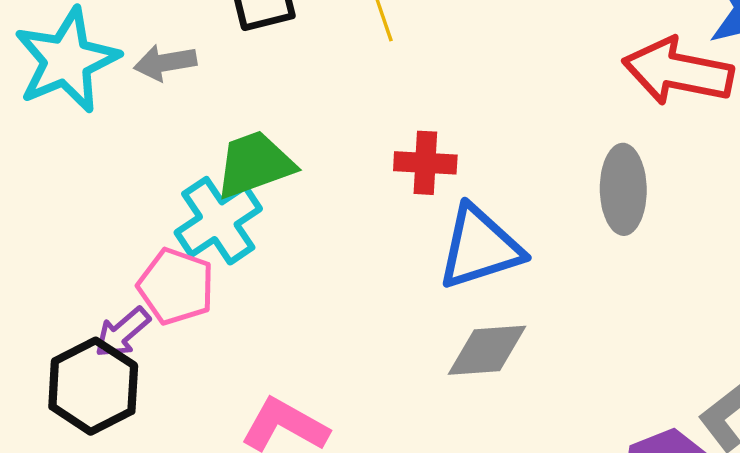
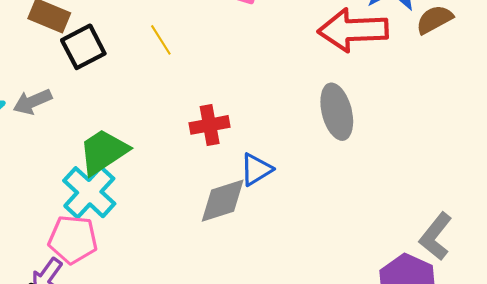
blue triangle: (480, 247) -> (256, 169), size x0.6
gray diamond: (487, 350) -> (223, 201), moved

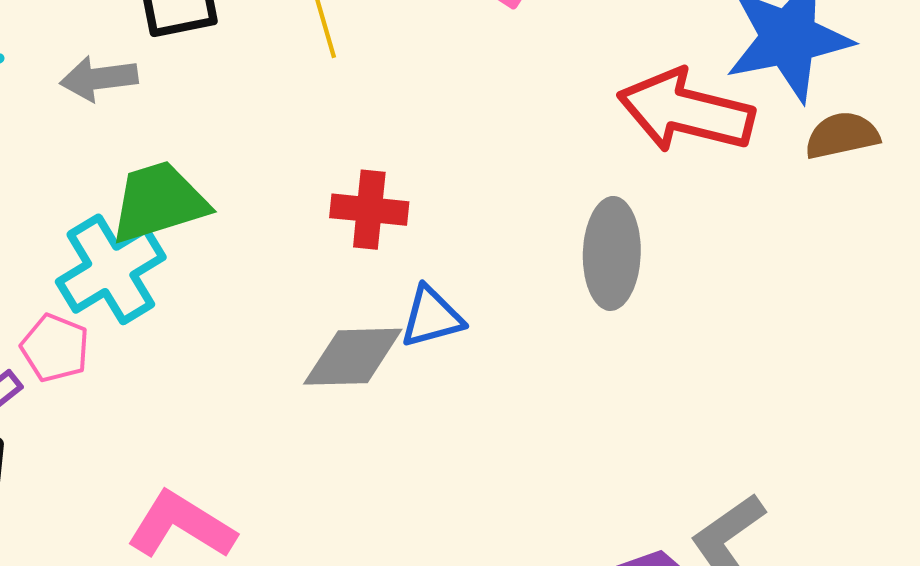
gray arrow: (32, 102) -> (99, 78), moved
pink pentagon: (73, 239) -> (55, 348), size x0.7

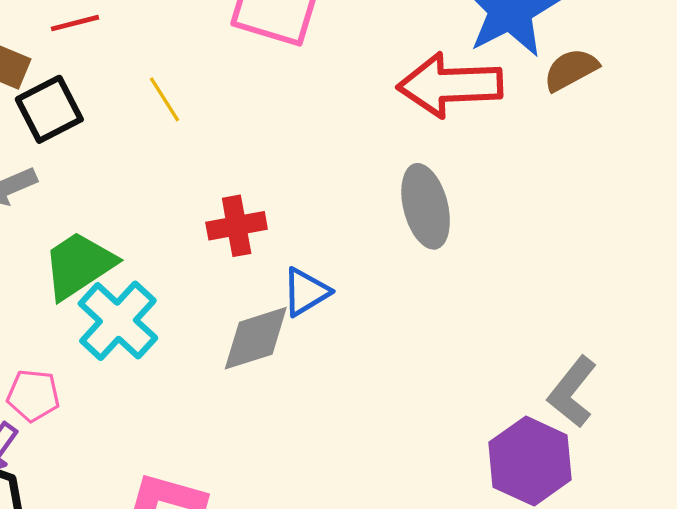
cyan cross: (111, 269) -> (118, 321), moved

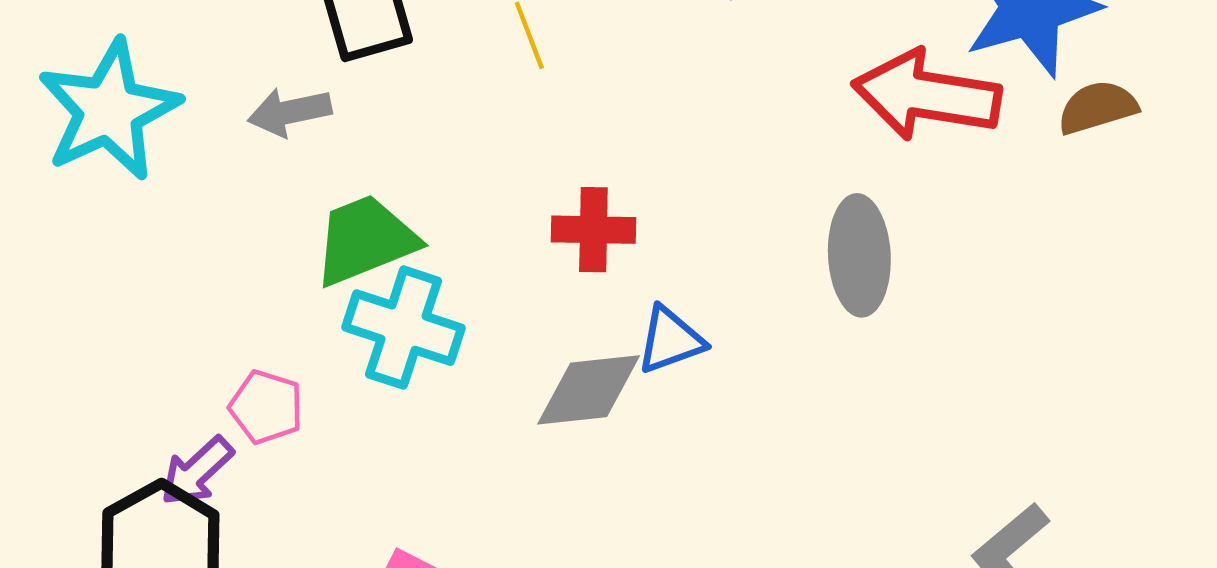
cyan cross: (118, 321) -> (403, 328), turned -36

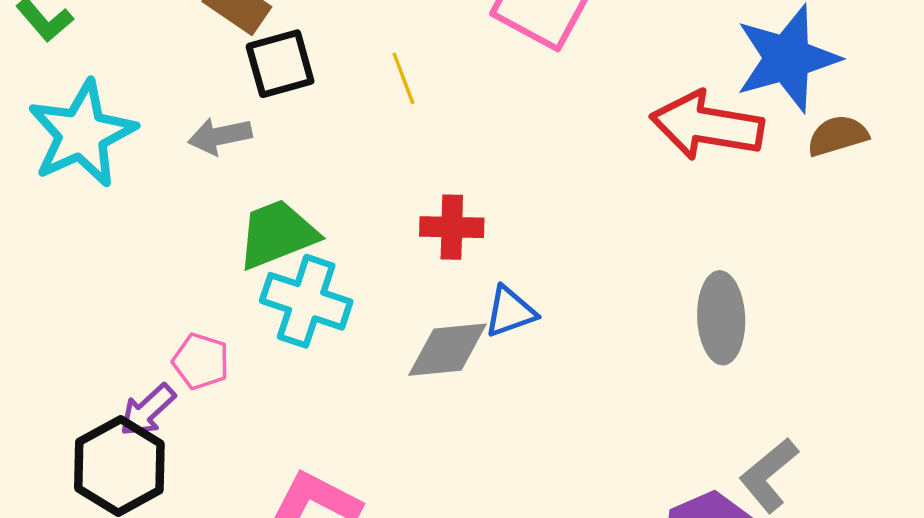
gray ellipse: (859, 255) -> (721, 318), moved

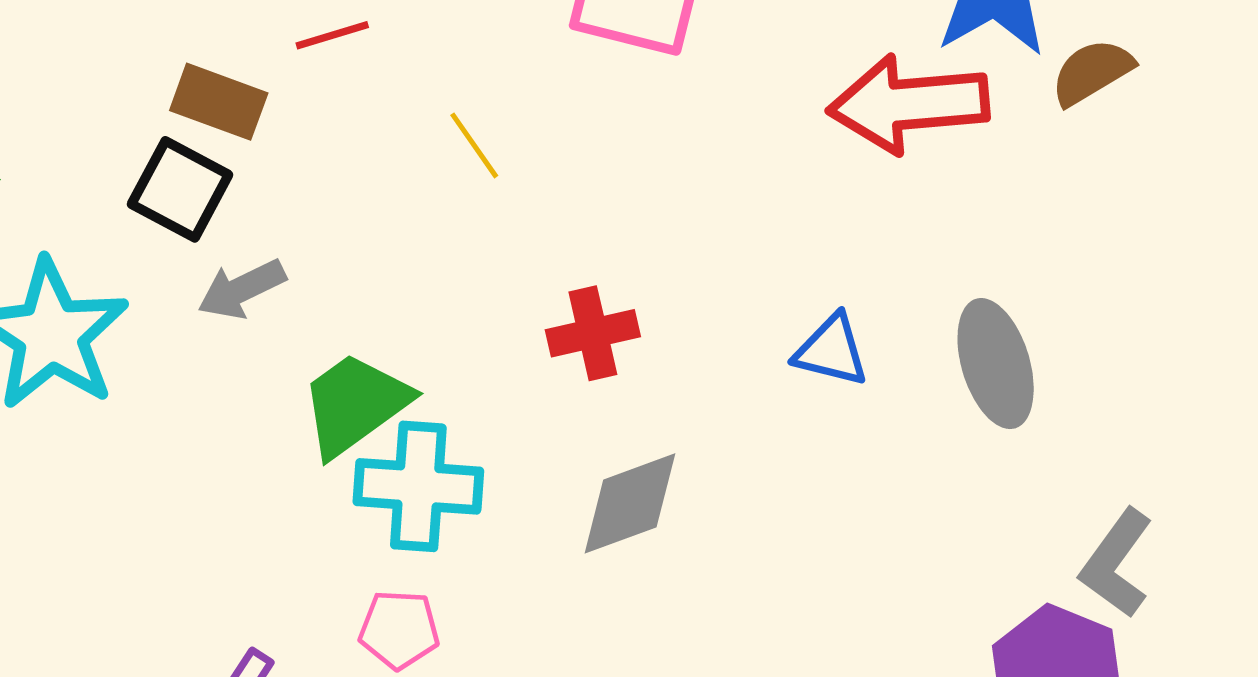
black square: (280, 64) -> (180, 189), moved, turned -32
blue triangle: (510, 312) -> (831, 351), moved, turned 48
pink pentagon: (201, 361) -> (399, 630), moved

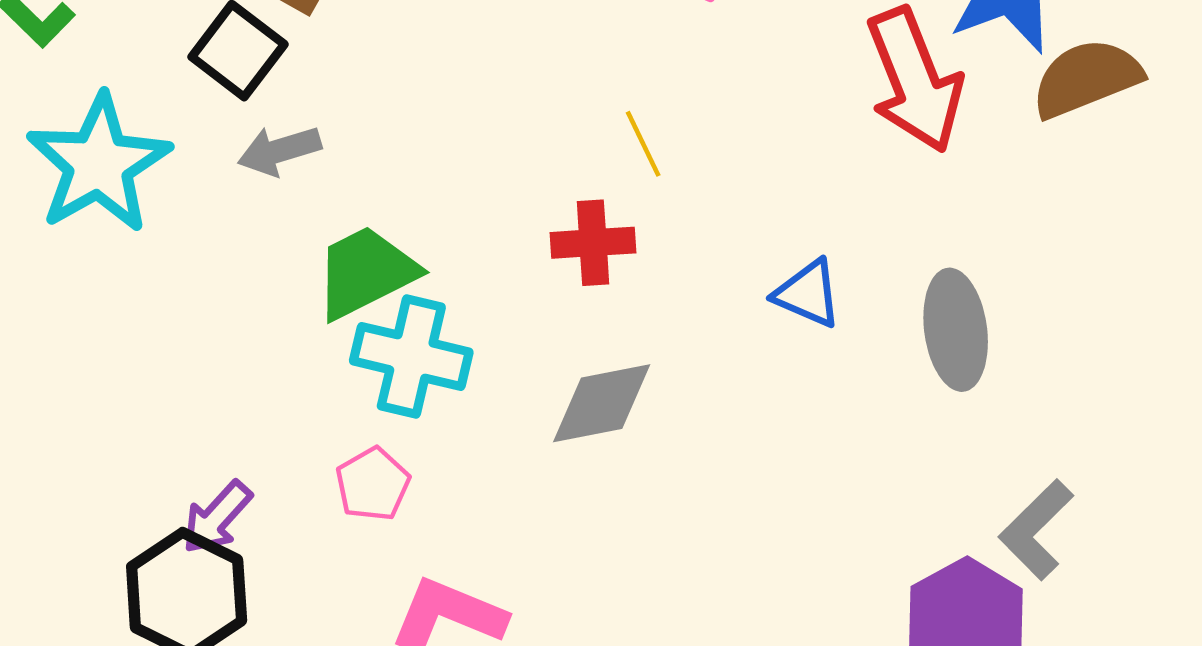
brown semicircle: (1092, 72) -> (1086, 78), size x1.4
red arrow: (909, 104) -> (915, 80), turned -116
yellow line: (474, 145) -> (643, 144), moved
pink pentagon: (399, 630) -> (373, 484), turned 30

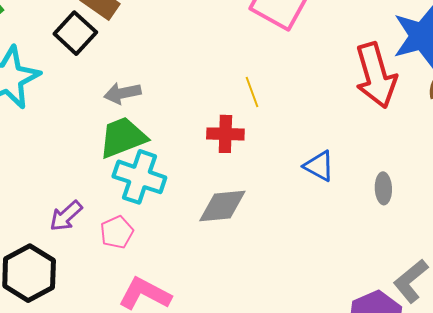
gray arrow: (279, 151) -> (122, 93), moved
gray ellipse: (956, 330) -> (383, 188), size x0.6
purple arrow: (217, 517) -> (66, 216), moved

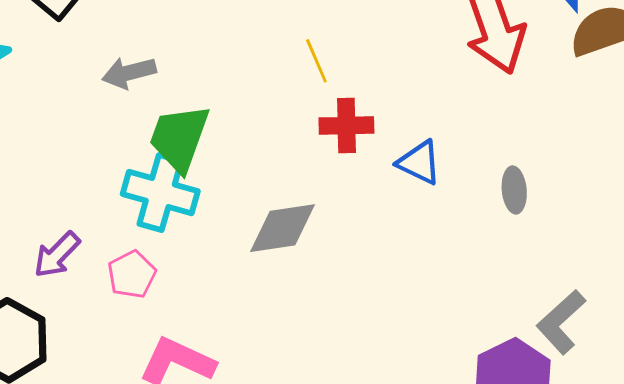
red cross: (225, 134) -> (346, 126), moved
green trapezoid: (123, 137) -> (179, 138), moved, turned -46

